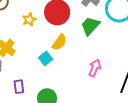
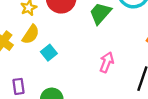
yellow semicircle: (59, 42) -> (31, 34), moved

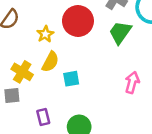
cyan square: (49, 53) -> (71, 79), turned 35

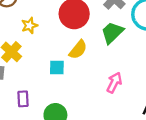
yellow star: (45, 34) -> (29, 26), moved
yellow semicircle: (50, 62) -> (78, 50), moved

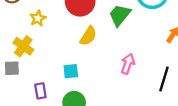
cyan square: (57, 67) -> (71, 71), moved

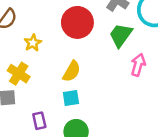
yellow semicircle: (88, 36) -> (72, 71), moved
pink arrow: (128, 64) -> (138, 65), moved

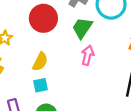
pink arrow: (138, 65) -> (88, 55), moved

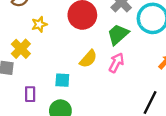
yellow semicircle: (40, 62) -> (88, 59), moved

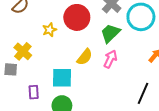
yellow star: (39, 24) -> (50, 30), moved
cyan square: (62, 80) -> (62, 78), size x1.5

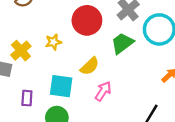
yellow star: (50, 30) -> (53, 42), moved
pink arrow: (110, 59) -> (103, 91), moved

